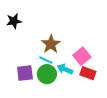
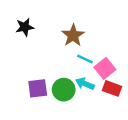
brown star: (51, 44) -> (73, 35), moved
cyan line: (46, 60) -> (85, 59), moved

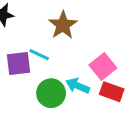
cyan line: (85, 59) -> (39, 55), moved
purple square: (38, 88) -> (18, 64), moved

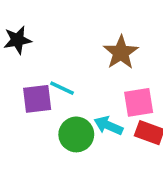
brown star: (63, 25) -> (121, 52), moved
pink square: (103, 67) -> (139, 102), turned 30

